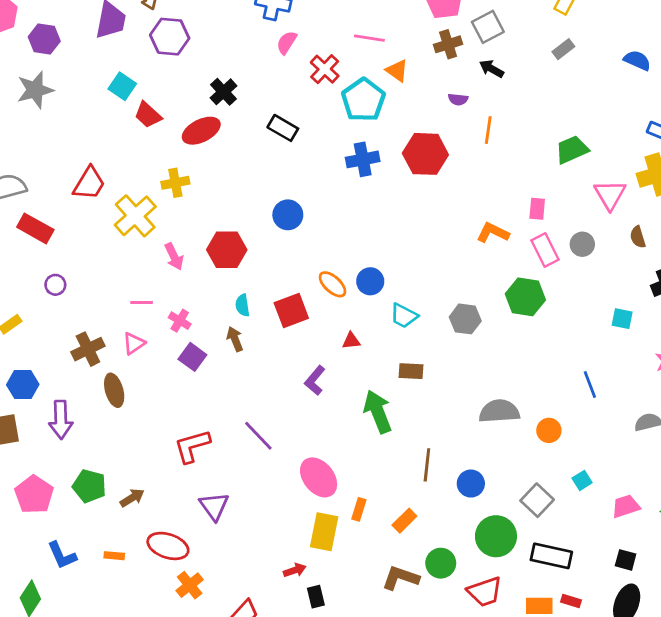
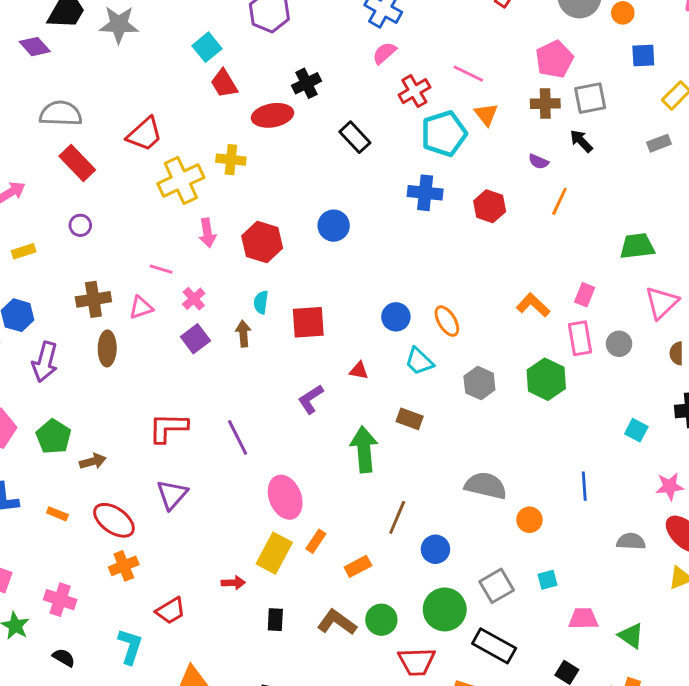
red hexagon: (425, 154) -> (490, 206), size x0.7
orange ellipse: (333, 284) -> (447, 321), moved
black rectangle: (316, 597) -> (275, 620), moved

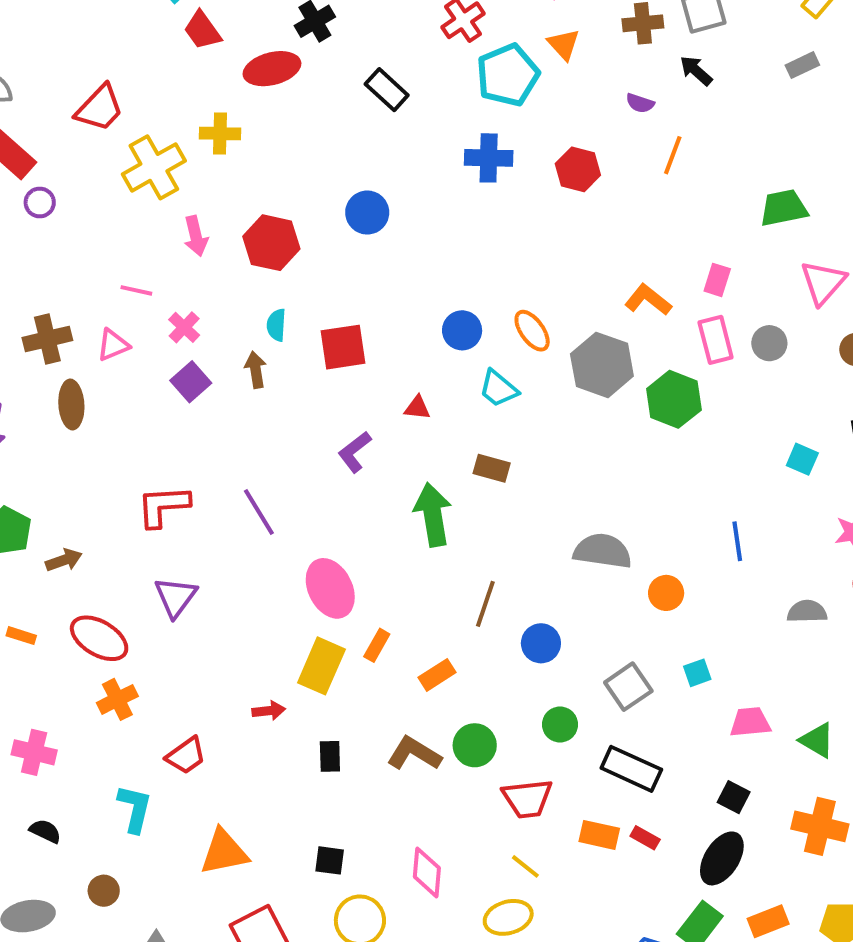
purple circle: (80, 225) -> (40, 202), moved
gray hexagon: (479, 383) -> (602, 365), moved, size x1.4
green circle: (445, 609) -> (560, 724), size x0.6

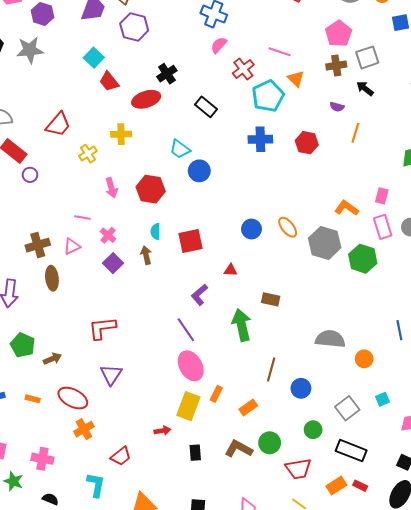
yellow cross: (154, 167) -> (88, 154), size x0.6
cyan trapezoid: (499, 389) -> (180, 149), moved
purple line: (259, 512) -> (186, 330), moved
orange rectangle: (599, 835) -> (336, 486), turned -42

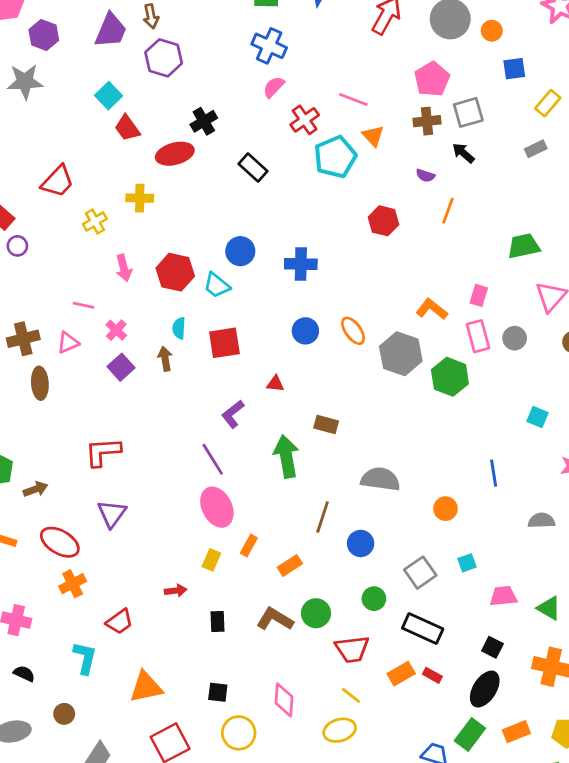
blue cross: (260, 139) -> (301, 264), moved
cyan trapezoid: (180, 149) -> (217, 285), moved
gray semicircle: (330, 339) -> (380, 479), moved
yellow rectangle: (188, 406) -> (211, 560), size x0.6

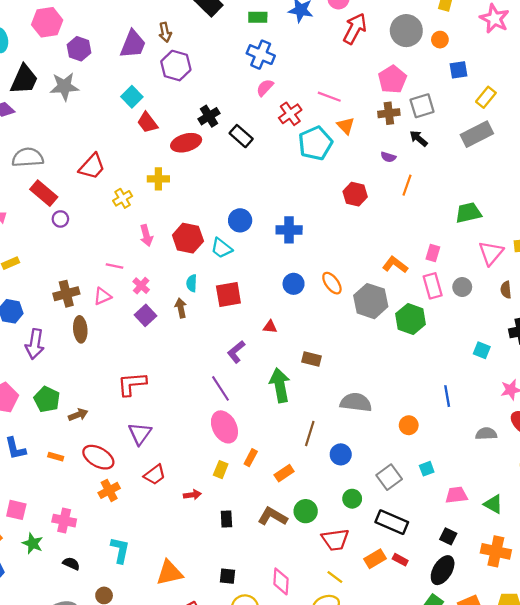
gray rectangle: (536, 149) -> (477, 134), size x1.8
black rectangle: (253, 167) -> (241, 136), moved
red trapezoid: (120, 622) -> (155, 475), moved

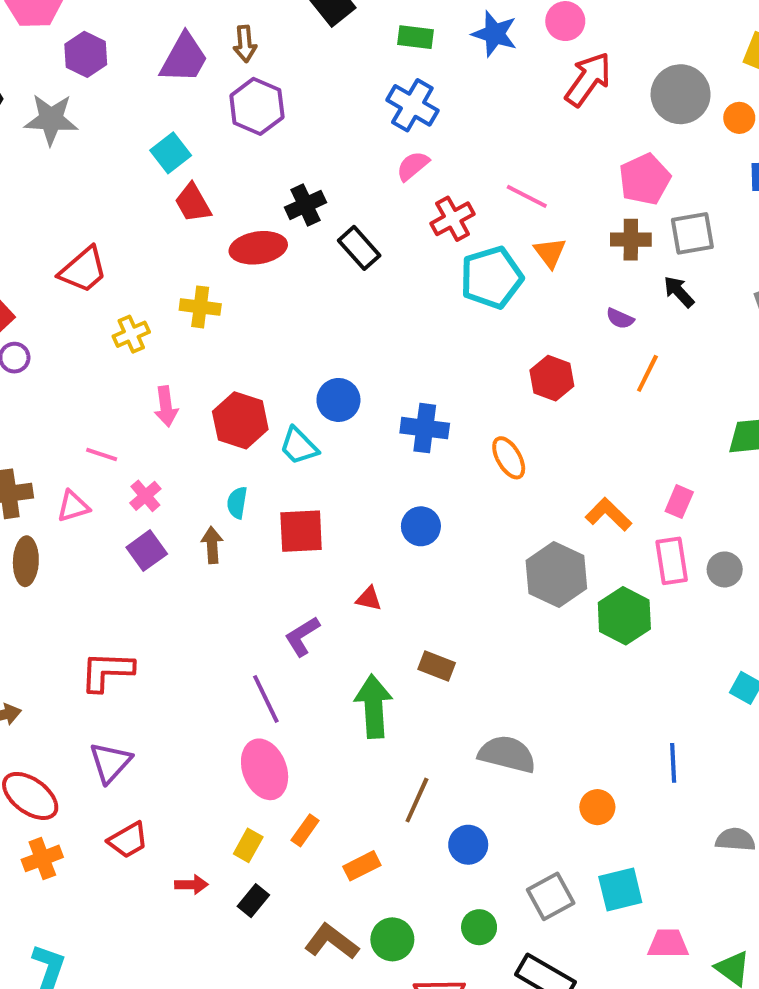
orange ellipse: (332, 283) -> (509, 458), moved
cyan square: (427, 469) -> (620, 890), size x1.6
black rectangle: (226, 519) -> (253, 901), moved, turned 35

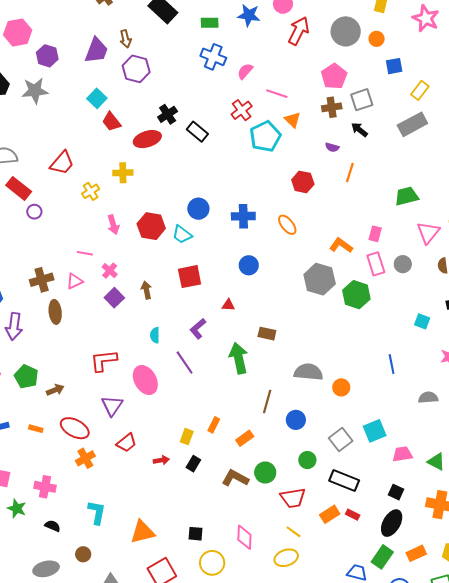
pink semicircle: (413, 166) -> (245, 71), moved
cyan semicircle: (237, 503) -> (155, 335), moved
pink ellipse: (265, 769) -> (145, 380), moved
orange circle: (597, 807) -> (341, 387), moved

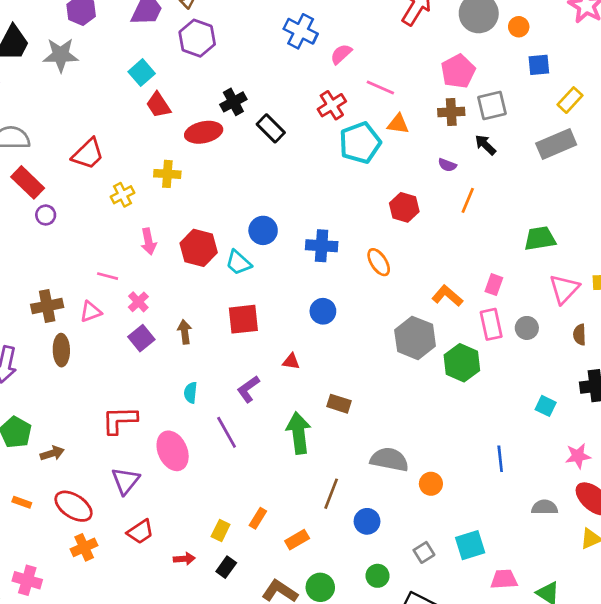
orange triangle: (293, 120) -> (398, 124), turned -42
gray square: (341, 439) -> (424, 552), size x0.7

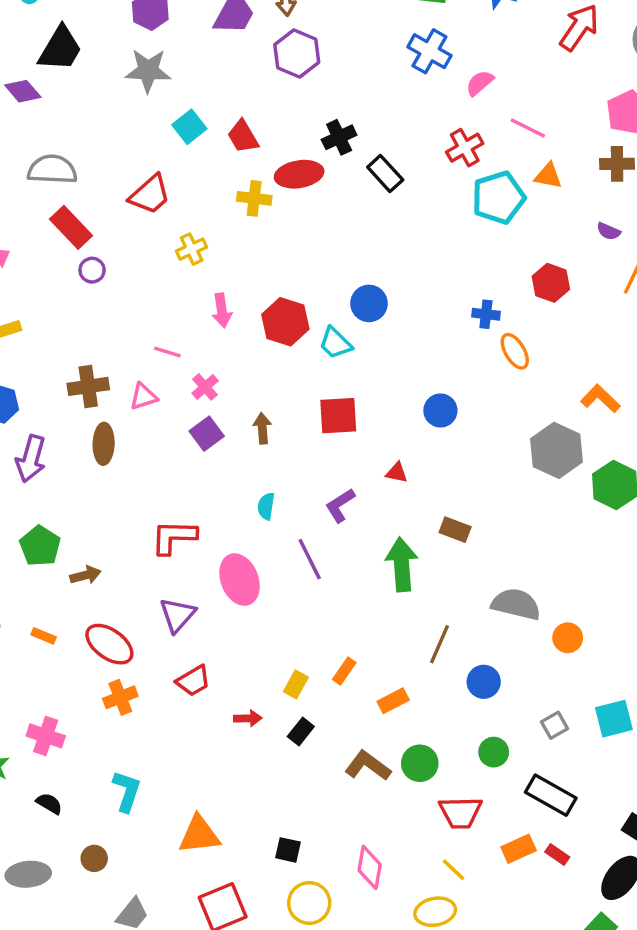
gray star: (61, 55) -> (148, 71), moved
cyan square: (142, 73) -> (189, 127), moved
yellow cross: (167, 174) -> (254, 198), moved
blue cross: (322, 246) -> (486, 314), moved, size x0.7

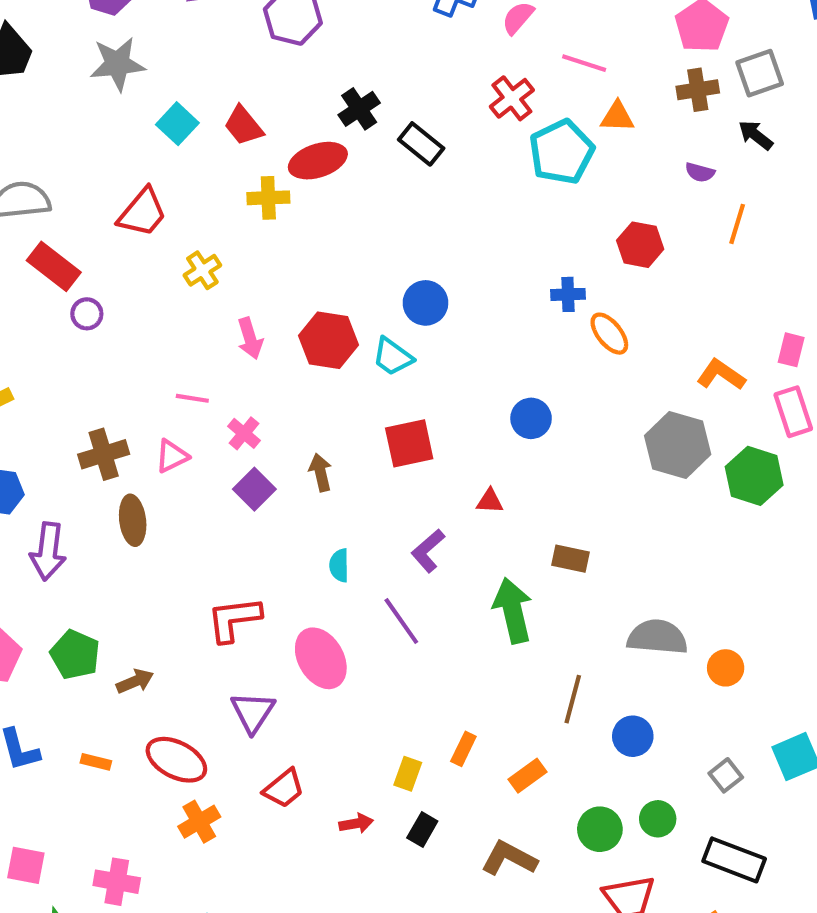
green circle: (420, 763) -> (600, 829), moved

